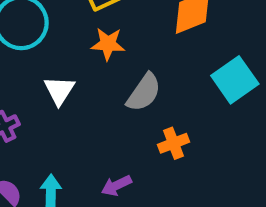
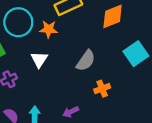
orange star: (108, 44) -> (49, 29), moved

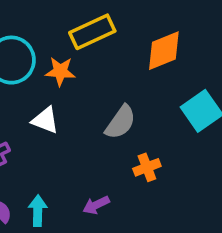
white triangle: (39, 59) -> (45, 120), turned -42

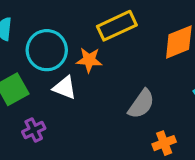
white triangle: (45, 120) -> (65, 88), moved

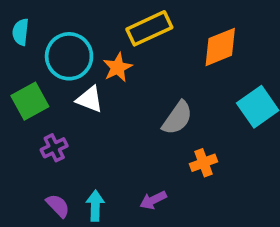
orange star: (89, 60) -> (118, 68), turned -30

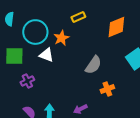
yellow rectangle: (149, 28) -> (78, 17), size x0.6
green square: (30, 101) -> (14, 56), turned 30

